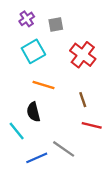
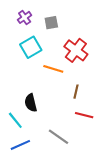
orange line: (44, 85) -> (53, 69), moved
brown line: (83, 100) -> (76, 92), turned 32
blue line: (37, 158) -> (20, 145), moved

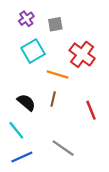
brown line: (76, 92) -> (53, 99), moved
black semicircle: (31, 103) -> (26, 102), moved, turned 144
red line: (84, 115) -> (91, 110), moved, turned 54

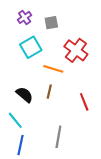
gray line: (63, 148) -> (58, 137), turned 65
blue line: (22, 157) -> (20, 145), turned -54

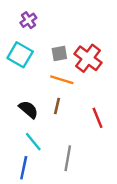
gray square: (51, 23) -> (59, 54), moved
cyan square: (31, 47) -> (20, 55), moved, turned -30
cyan line: (15, 120) -> (33, 142), moved

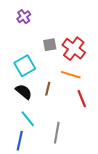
cyan square: (20, 55) -> (25, 66), moved, turned 30
orange line: (62, 80) -> (71, 75), moved

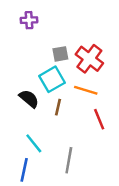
purple cross: (24, 17) -> (29, 20), turned 32
cyan square: (25, 66) -> (52, 79), moved
black semicircle: (24, 92) -> (29, 99), moved

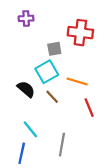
red cross: (89, 59) -> (80, 33), moved, turned -30
brown line: (58, 107) -> (52, 97), turned -56

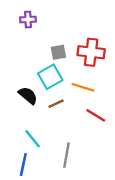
red cross: (80, 33) -> (91, 52), moved
brown line: (52, 97) -> (56, 104), turned -72
red line: (89, 108) -> (96, 115), turned -36

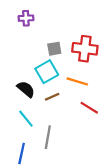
cyan line: (33, 139) -> (26, 119), moved
gray line: (67, 155) -> (48, 137), moved

